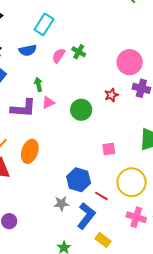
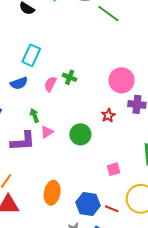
orange ellipse: (30, 151) -> (52, 193), moved
red line: (101, 196) -> (112, 209), moved

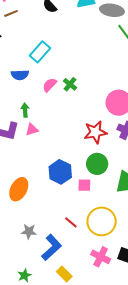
red star: (108, 115) -> (95, 132), size x1.6
green circle: (80, 134) -> (97, 164), moved
blue hexagon: (88, 204) -> (60, 172), moved

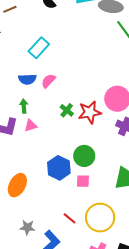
blue semicircle: (20, 75) -> (27, 79), moved
green cross: (70, 84) -> (67, 110), moved
red star: (95, 132) -> (90, 112), moved
green circle: (97, 164) -> (84, 156), moved

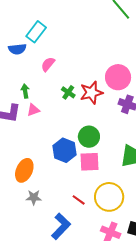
blue semicircle: (27, 79) -> (17, 49), moved
pink square: (83, 181) -> (89, 162), size x1.5
gray star: (27, 227) -> (34, 197), moved

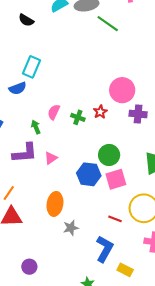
pink semicircle: (48, 64) -> (54, 112), moved
red star: (91, 93) -> (100, 112), size x0.6
pink triangle: (33, 110) -> (51, 158), moved

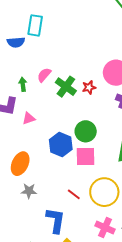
cyan rectangle: (31, 67) -> (35, 25), turned -30
green cross: (78, 117) -> (66, 87), size x1.5
blue L-shape: (105, 249) -> (55, 220), turned -36

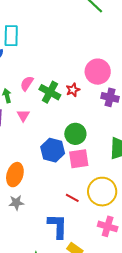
pink triangle: (29, 118) -> (23, 115), moved, turned -32
gray star: (29, 191) -> (16, 203), moved

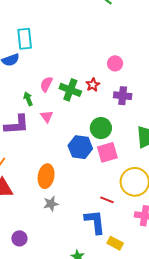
pink circle: (98, 72) -> (115, 63), size x0.6
purple cross: (110, 97) -> (123, 96), moved
red line: (72, 198) -> (107, 200), moved

